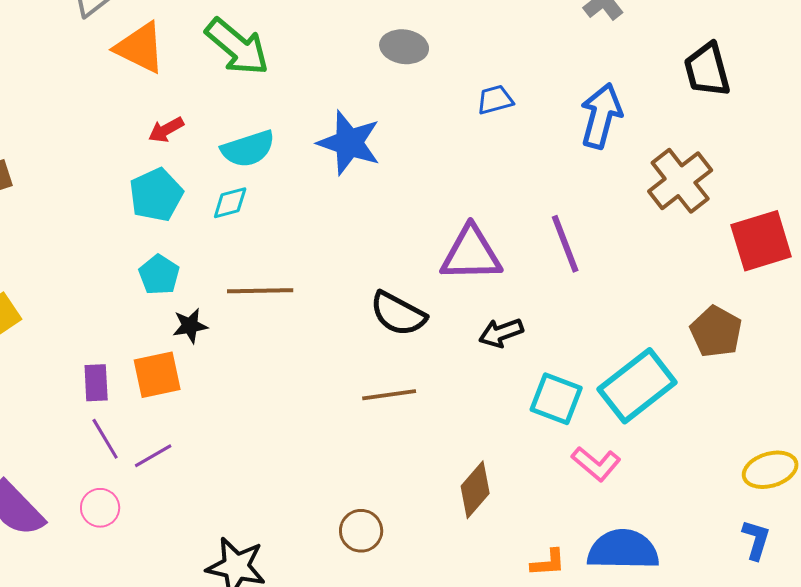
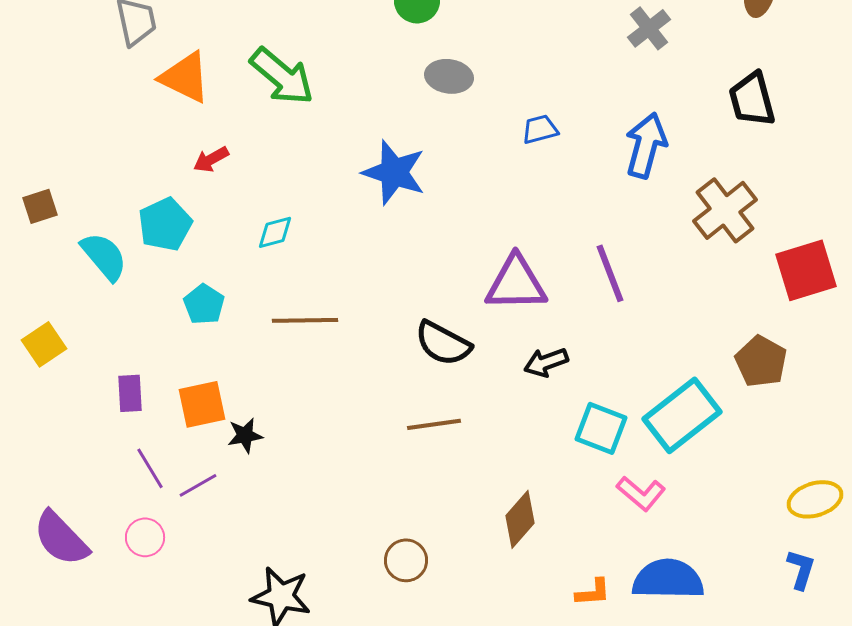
cyan semicircle: (248, 149) -> (104, 256), moved, turned -112
cyan pentagon: (156, 195) -> (165, 224), moved
black star: (190, 326) -> (245, 435), moved
purple rectangle: (96, 383) -> (130, 393), moved

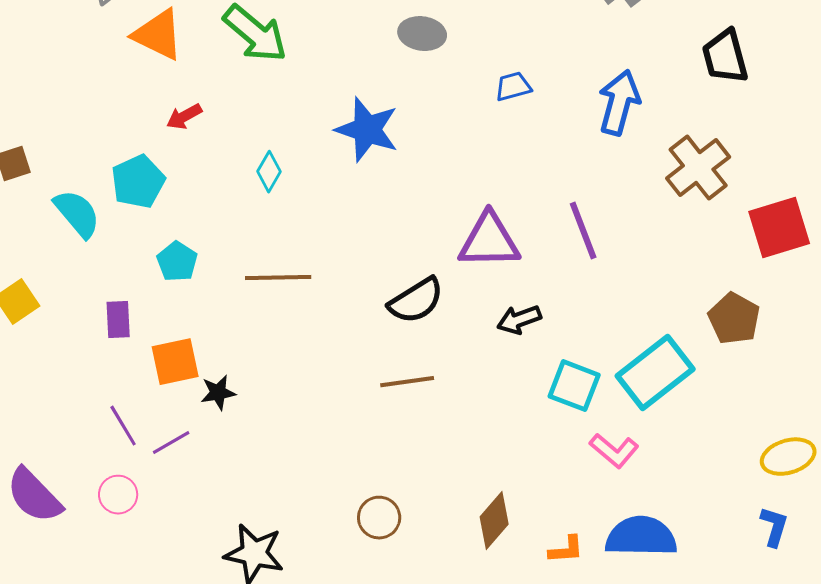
cyan diamond: (275, 232) -> (269, 172), moved, turned -45
black semicircle: (443, 343) -> (416, 301), turned -60
purple rectangle: (130, 393) -> (118, 320), moved
brown diamond: (520, 519) -> (494, 521), moved

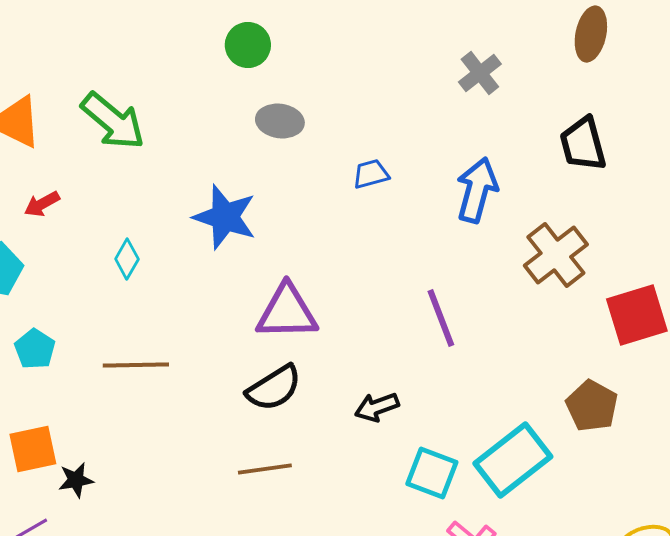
purple triangle: (489, 241) -> (287, 312), moved

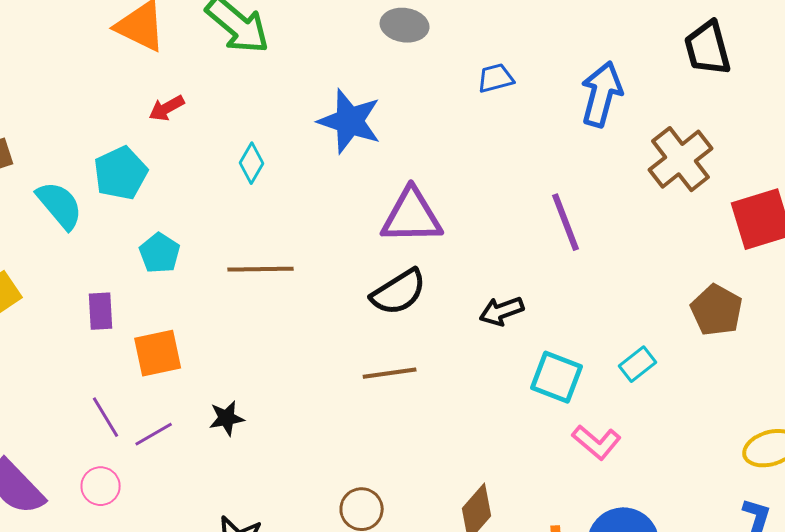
cyan rectangle: (513, 460) -> (638, 364), size x0.5
black star: (76, 480) -> (227, 418), moved

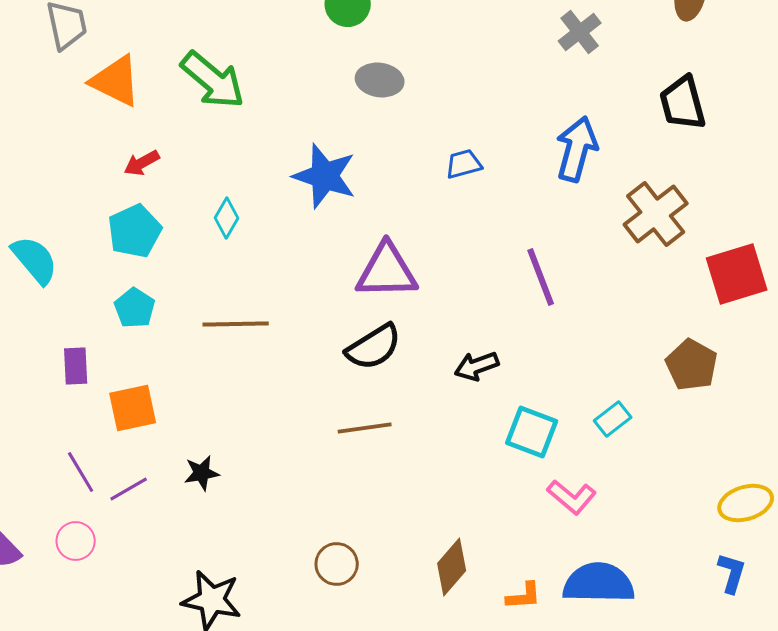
blue trapezoid: (496, 78) -> (464, 164), moved
cyan pentagon: (121, 173) -> (135, 231), moved

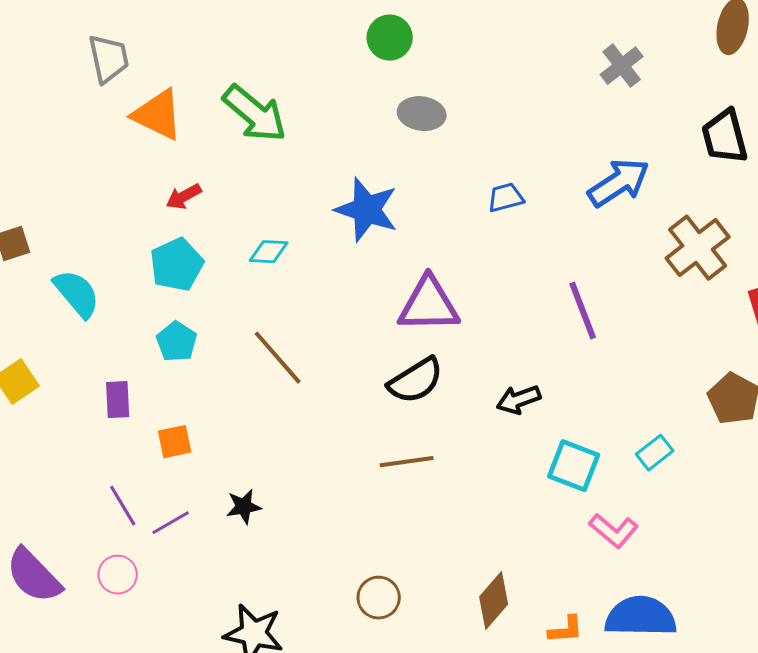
blue arrow: (577, 149) -> (619, 183), turned 42
cyan diamond: (227, 218) -> (269, 252), turned 63
brown line: (236, 324) -> (278, 358), turned 50
orange square: (133, 408) -> (175, 442), size x0.7

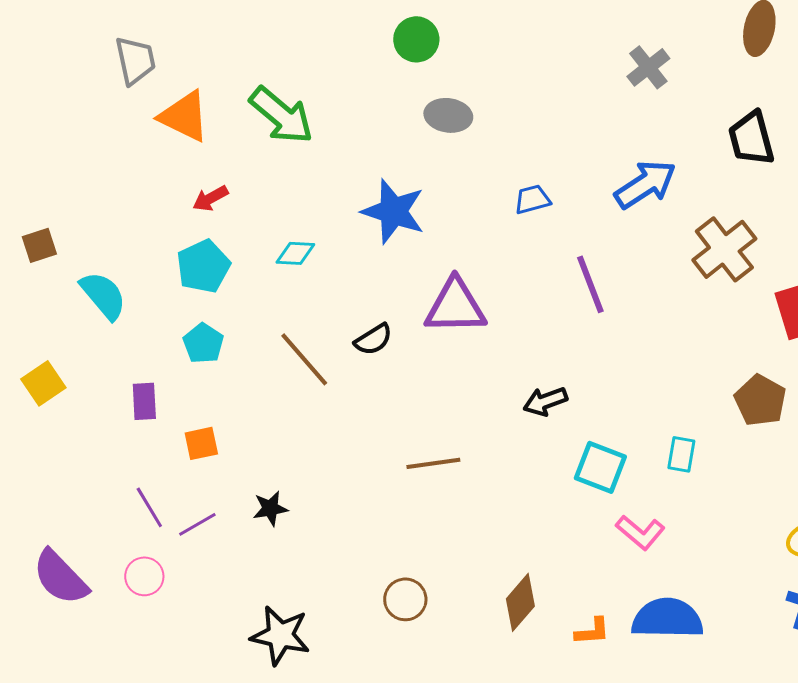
purple line: (583, 311) -> (590, 284), moved
black semicircle: (416, 381) -> (373, 339), moved, size x0.7
cyan rectangle: (655, 453) -> (681, 454), turned -42

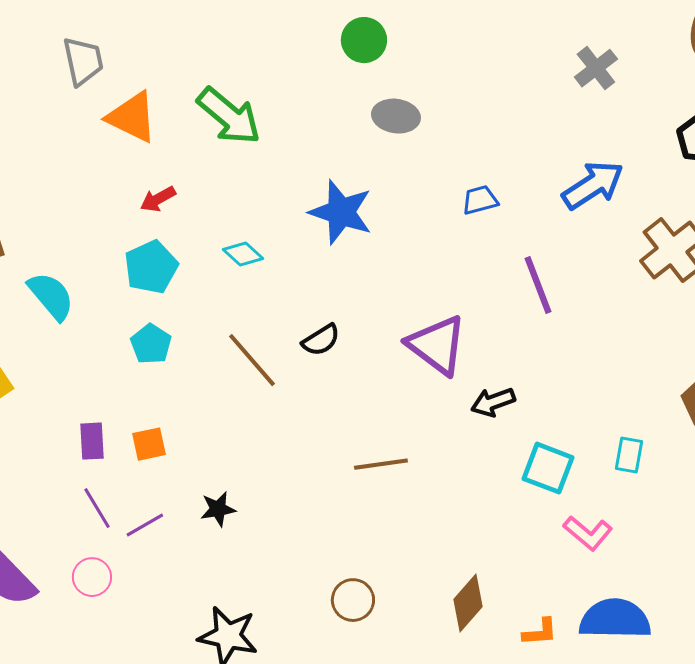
cyan diamond: (295, 253) -> (243, 254), turned 39
purple triangle: (455, 306) -> (437, 345), moved, turned 38
purple rectangle: (144, 401) -> (92, 441), moved

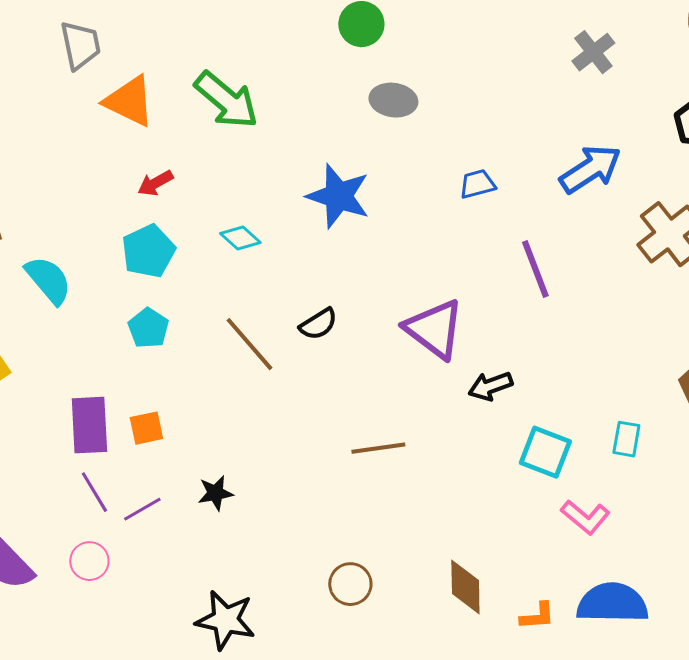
purple rectangle: (92, 441) -> (89, 425), size x1.5
brown diamond: (468, 603) -> (465, 587), turned -42

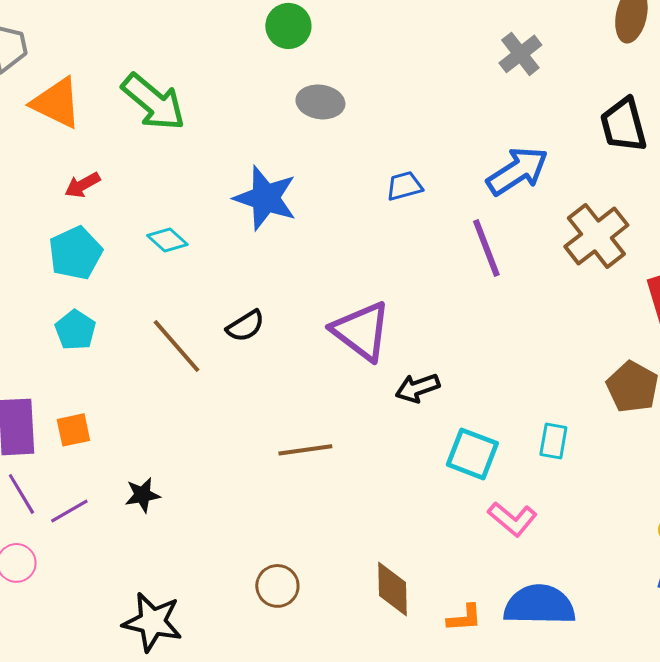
purple line: (535, 269) -> (486, 248), moved

